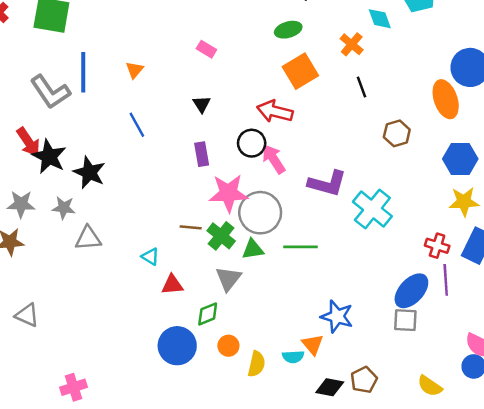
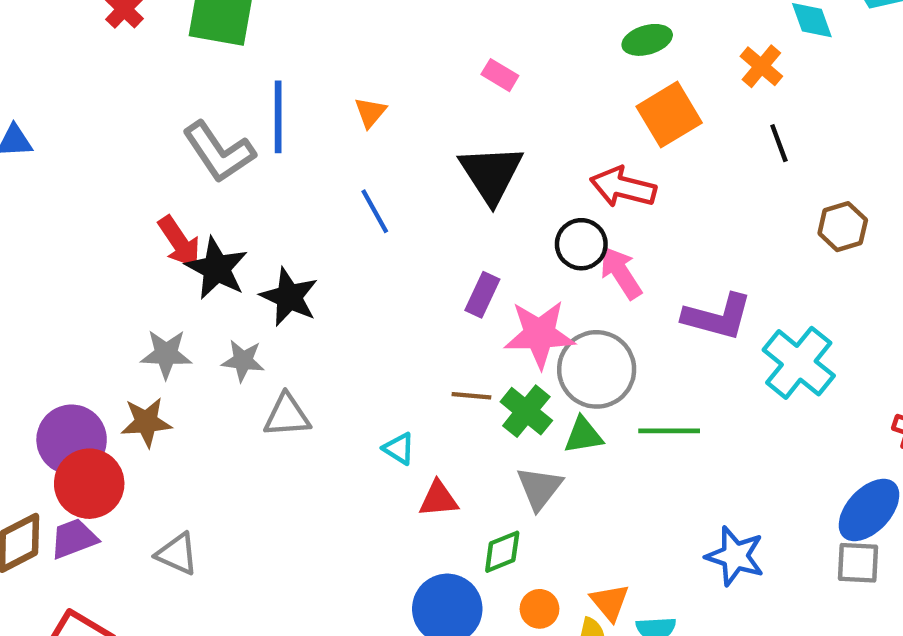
black triangle: (202, 104) -> (491, 174), size x2.0
purple rectangle: (202, 154) -> (482, 295), moved, turned 35
orange triangle: (313, 344) -> (610, 602), moved

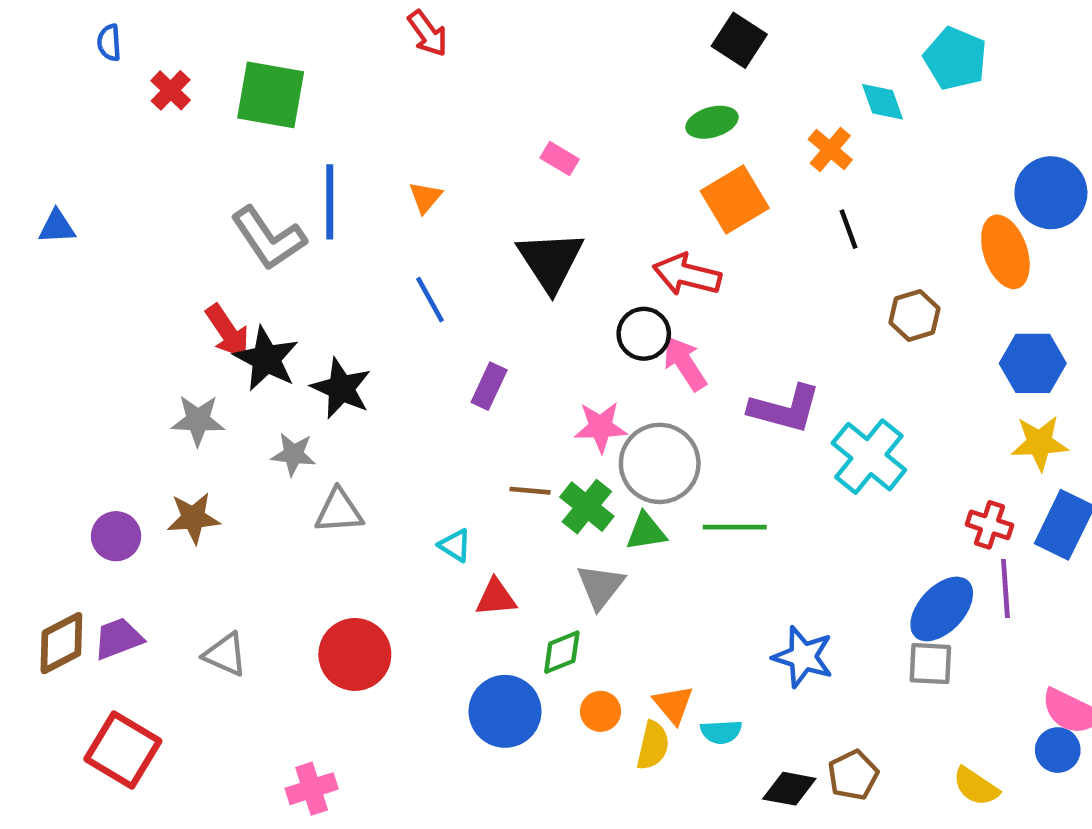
purple rectangle: (482, 295) -> (489, 386), moved
pink star: (539, 334) -> (601, 427), size x0.7
gray star: (166, 354) -> (198, 420), moved
purple circle: (72, 440) -> (116, 536), size x0.7
red circle: (89, 484) -> (355, 654), moved

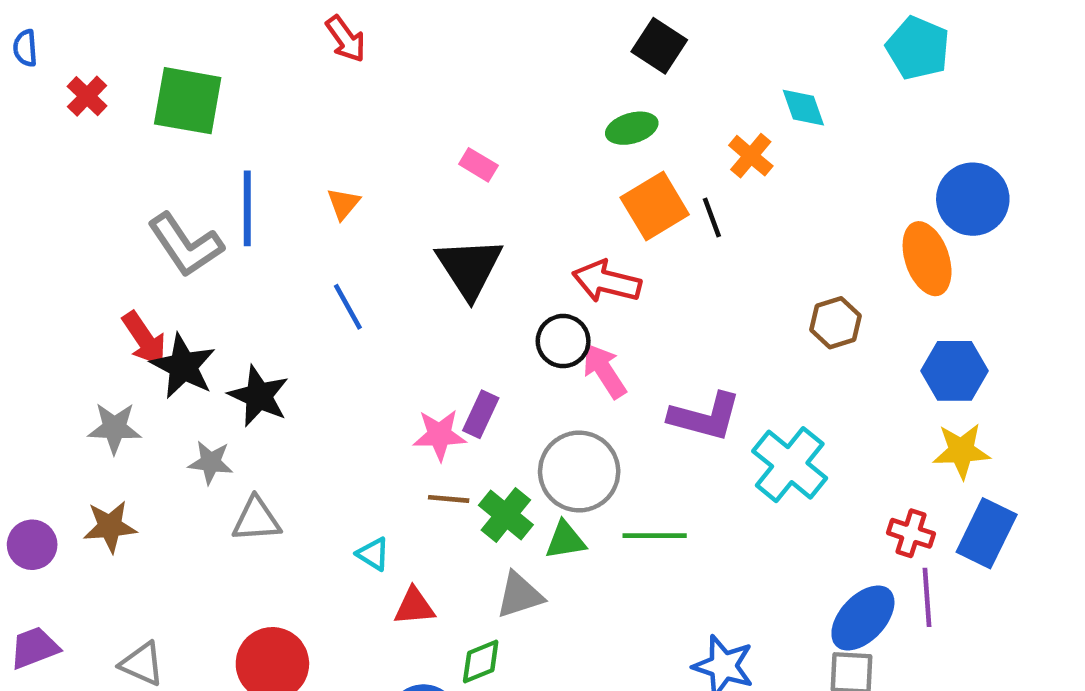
cyan pentagon: (955, 59) -> (918, 48), moved
black line: (848, 229) -> (712, 217), moved
purple rectangle: (489, 386) -> (481, 414), moved
pink star: (601, 427) -> (440, 435), moved
gray triangle: (601, 586) -> (520, 595), turned 34

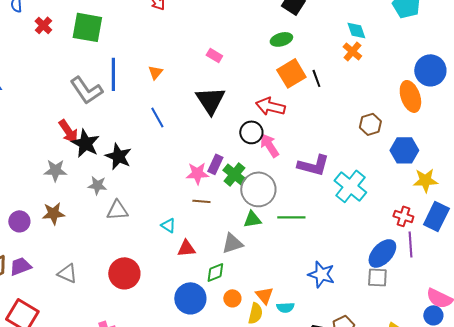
orange cross: (751, 156) -> (352, 51), moved
blue hexagon: (954, 371) -> (404, 150), moved
green cross: (506, 515) -> (234, 174), moved

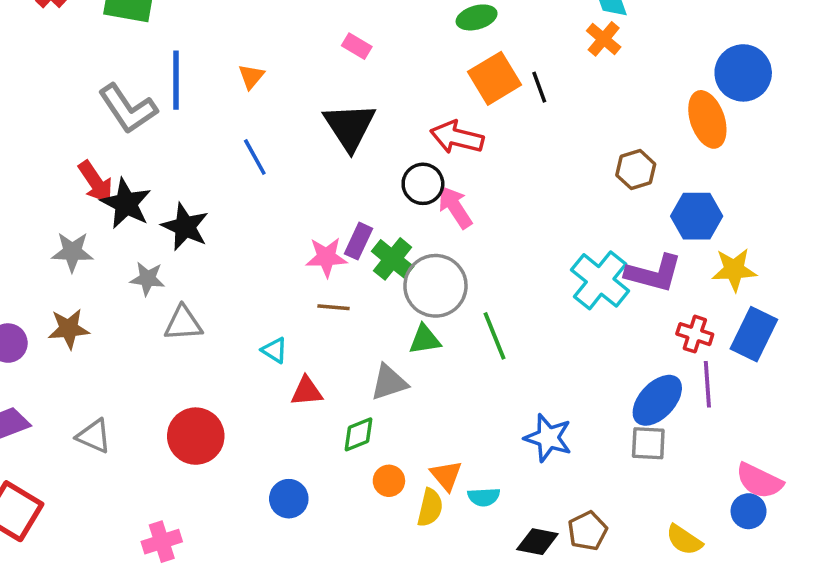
purple L-shape: (313, 165) -> (654, 273), moved
green line: (291, 217) -> (494, 336), turned 68
blue circle: (190, 298) -> (289, 499), moved, size x0.7

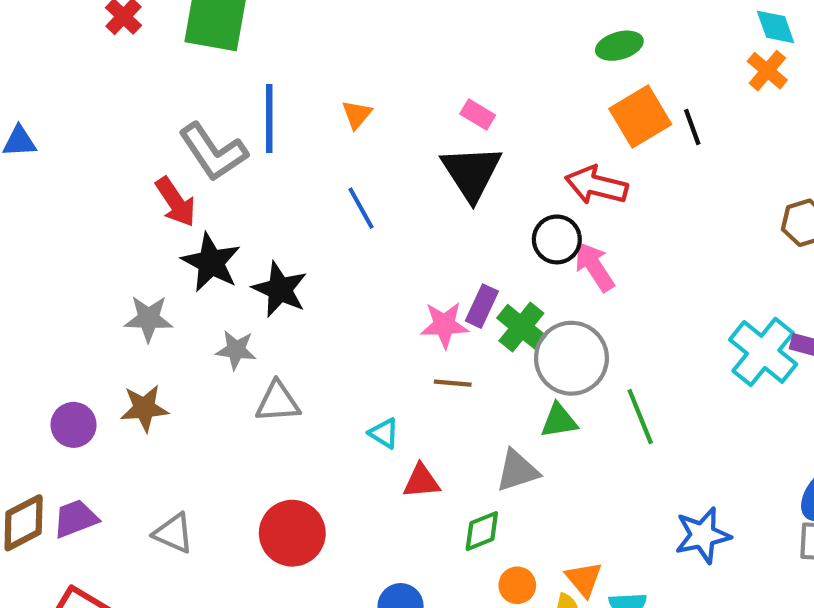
pink rectangle: (357, 46) -> (478, 114), moved
red arrow: (96, 182) -> (176, 202), moved
blue star: (548, 438) -> (703, 535), turned -30

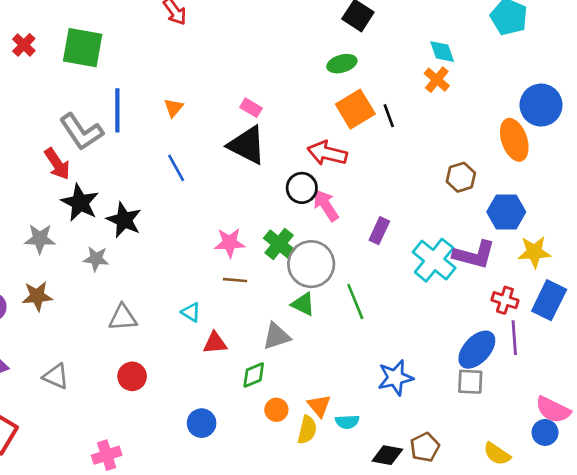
black triangle: (471, 173) -> (247, 145), turned -30
purple rectangle: (482, 306) -> (379, 231), moved
gray triangle: (278, 402) -> (123, 318), moved
green triangle: (559, 421) -> (303, 304), turned 35
red circle: (292, 533) -> (132, 376), size x0.7

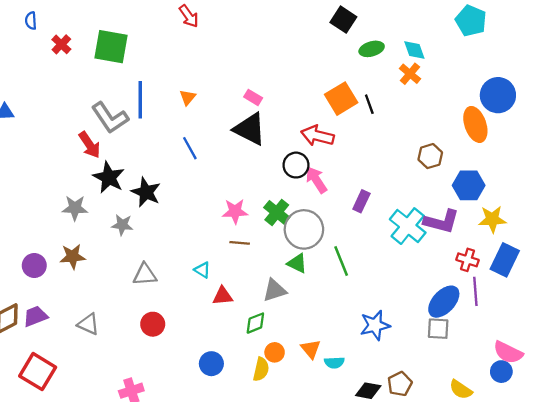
green ellipse: (342, 64) -> (372, 49), moved
yellow semicircle: (307, 430) -> (261, 369), moved

